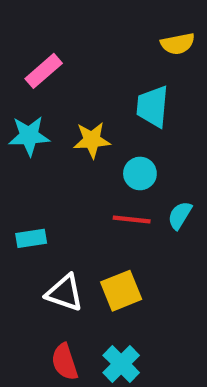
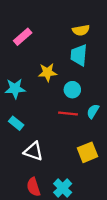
yellow semicircle: (178, 44) -> (81, 30), moved
cyan star: (29, 136) -> (15, 89), moved
cyan rectangle: (31, 238) -> (16, 123), turned 48
yellow square: (121, 291) -> (87, 152), moved

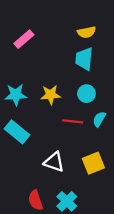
yellow star: (47, 72) -> (51, 95), moved
cyan circle: (72, 90) -> (86, 94), moved
cyan rectangle: (16, 123) -> (17, 132), size x1.5
white triangle: (33, 151) -> (54, 162), moved

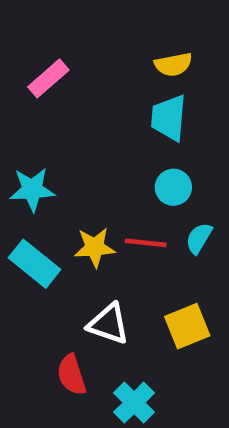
yellow star: (51, 95) -> (95, 247), moved
red semicircle: (35, 200) -> (72, 375), moved

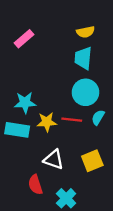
cyan circle: (173, 187) -> (85, 92), size x1.5
cyan star: (32, 190) -> (25, 103), moved
cyan rectangle: (34, 264) -> (17, 130), turned -30

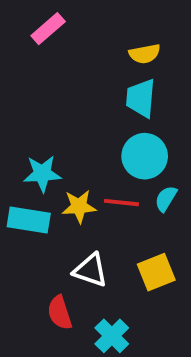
pink rectangle: (24, 39) -> (48, 29), moved

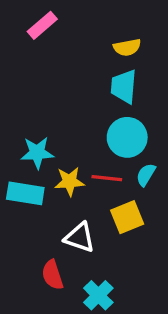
yellow square: (156, 272) -> (127, 217), moved

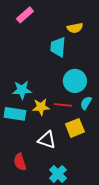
cyan trapezoid: (124, 86) -> (58, 47), moved
red semicircle: (52, 275) -> (20, 162), moved

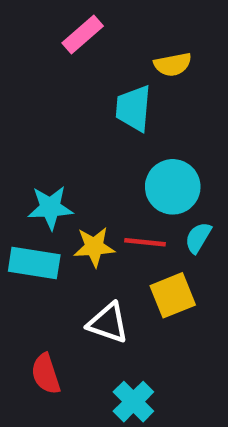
pink rectangle: (25, 15) -> (83, 34), moved

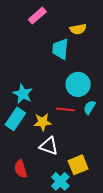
cyan star: (50, 208) -> (23, 94), turned 30
yellow star: (94, 247) -> (43, 122), moved
cyan rectangle: (34, 263) -> (15, 119), turned -65
yellow square: (173, 295) -> (78, 165), moved

